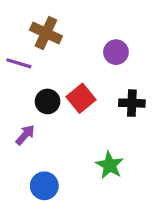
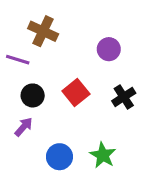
black circle: (48, 101) -> (33, 95), moved
black cross: (132, 103) -> (124, 97), turned -35
blue circle: (44, 186) -> (59, 157), moved

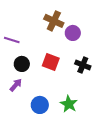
brown cross: (43, 31) -> (54, 21), moved
red square: (76, 92) -> (51, 62), turned -30
black cross: (124, 97) -> (83, 65), turned -35

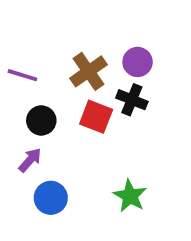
brown cross: (54, 21) -> (88, 71), moved, turned 30
black cross: (83, 65) -> (132, 100), moved
blue circle: (40, 105) -> (51, 198), moved

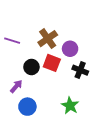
purple circle: (138, 62) -> (70, 49), moved
black cross: (132, 100) -> (80, 70), moved
black circle: (41, 120) -> (31, 67), moved

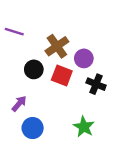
purple line: (12, 41) -> (14, 32), moved
black circle: (31, 67) -> (34, 69), moved

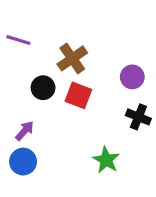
purple circle: (84, 58) -> (132, 77), moved
black cross: (96, 84) -> (138, 117), moved
blue circle: (33, 128) -> (23, 162), moved

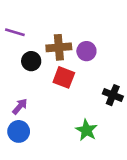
brown cross: (72, 58) -> (59, 47), turned 30
purple circle: (132, 77) -> (86, 51), moved
black circle: (43, 88) -> (31, 61), moved

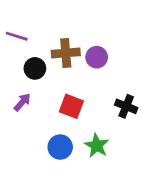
red square: (64, 77) -> (71, 106), moved
purple arrow: (20, 106) -> (22, 102), moved
blue circle: (19, 131) -> (60, 147), moved

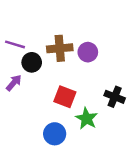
purple line: (17, 36) -> (15, 44), moved
purple arrow: (22, 102) -> (14, 83), moved
green star: (97, 146) -> (87, 118), moved

